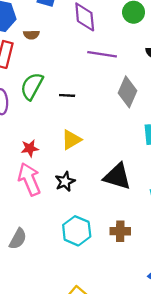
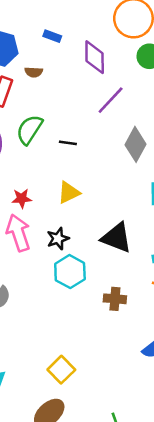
purple line: (102, 54) -> (111, 100), turned -60
cyan hexagon: (77, 231) -> (70, 272), moved

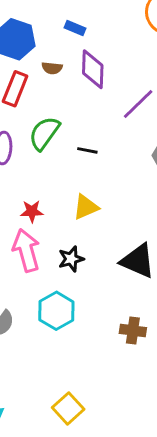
purple diamond: (95, 57) -> (93, 69), moved
cyan hexagon: (70, 272) -> (56, 311), moved

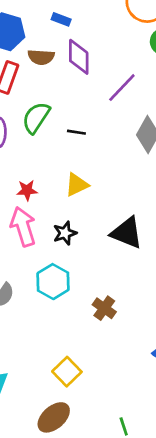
brown semicircle: (52, 68) -> (41, 57), size x1.4
brown cross: (133, 330) -> (104, 308), moved, turned 30

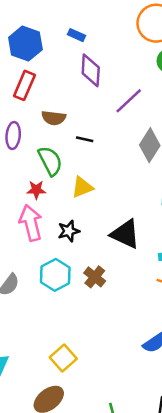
brown semicircle: (41, 57) -> (54, 118), moved
green semicircle: (36, 118) -> (50, 161), moved, turned 116
brown cross: (104, 308) -> (95, 277), moved

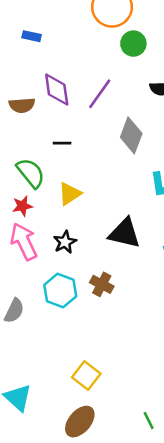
purple diamond: (91, 70) -> (57, 89), moved
brown semicircle: (54, 118) -> (22, 105), moved

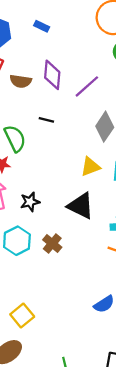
yellow triangle: (70, 194) -> (90, 167), moved

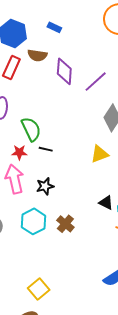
brown semicircle: (21, 81) -> (37, 55), moved
black line: (46, 120) -> (46, 149), moved
black triangle: (81, 206) -> (106, 203), moved, size x0.6

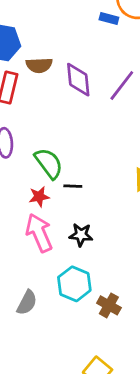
blue rectangle: (54, 27) -> (109, 19), moved
black star: (45, 186) -> (81, 235), turned 30
brown cross: (65, 224) -> (109, 305), moved

